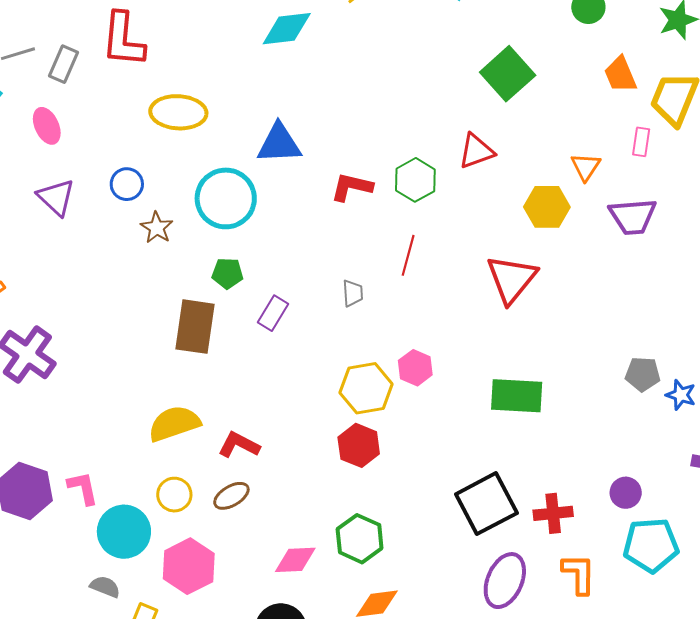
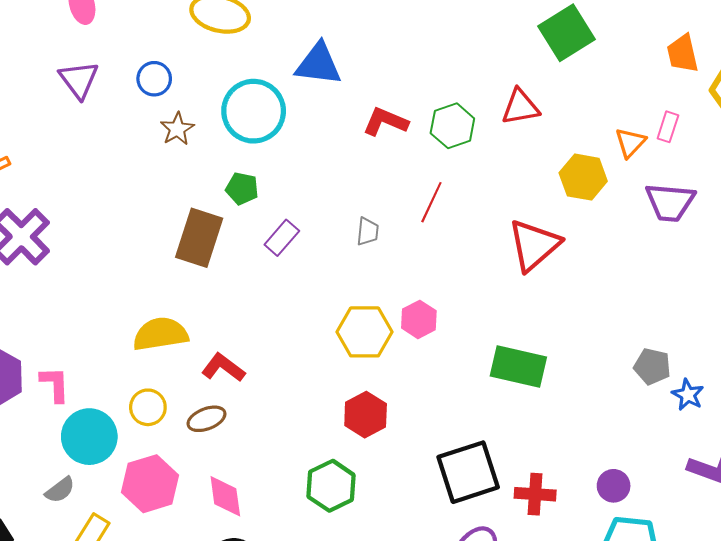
pink rectangle: (641, 142) -> (668, 127), moved
red hexagon: (359, 445) -> (366, 415), moved
pink diamond: (295, 560) -> (225, 496), moved, turned 75
gray semicircle: (105, 587) -> (60, 490), turned 112

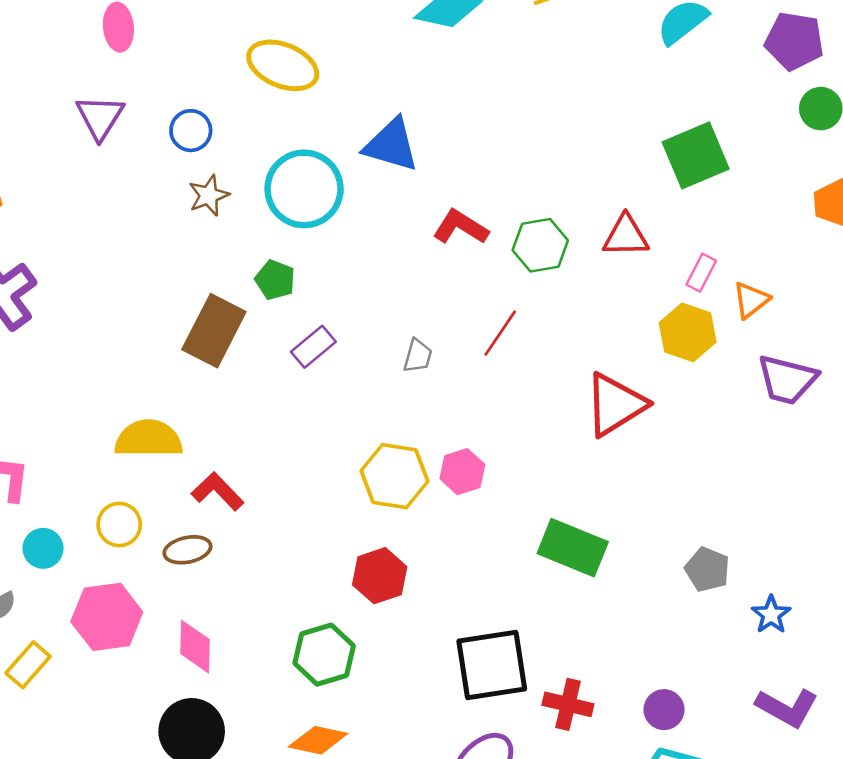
pink rectangle: (668, 127) -> (701, 273), moved
gray pentagon: (652, 366) -> (707, 569), moved
cyan circle: (89, 437) -> (43, 548), size x0.6

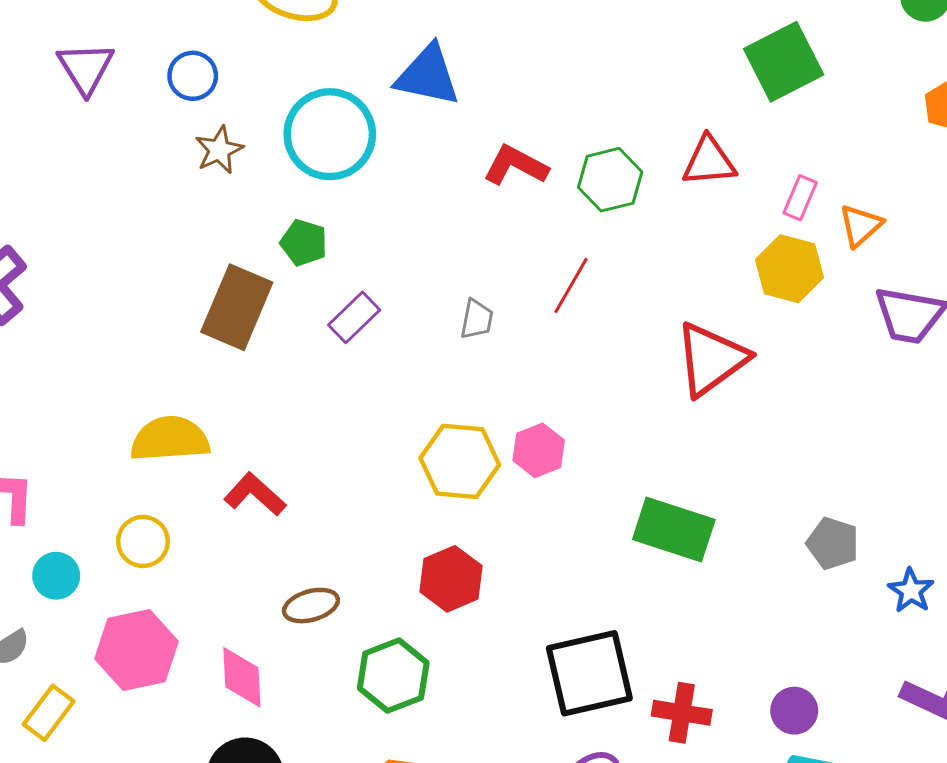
brown ellipse: (187, 550) -> (311, 606), moved

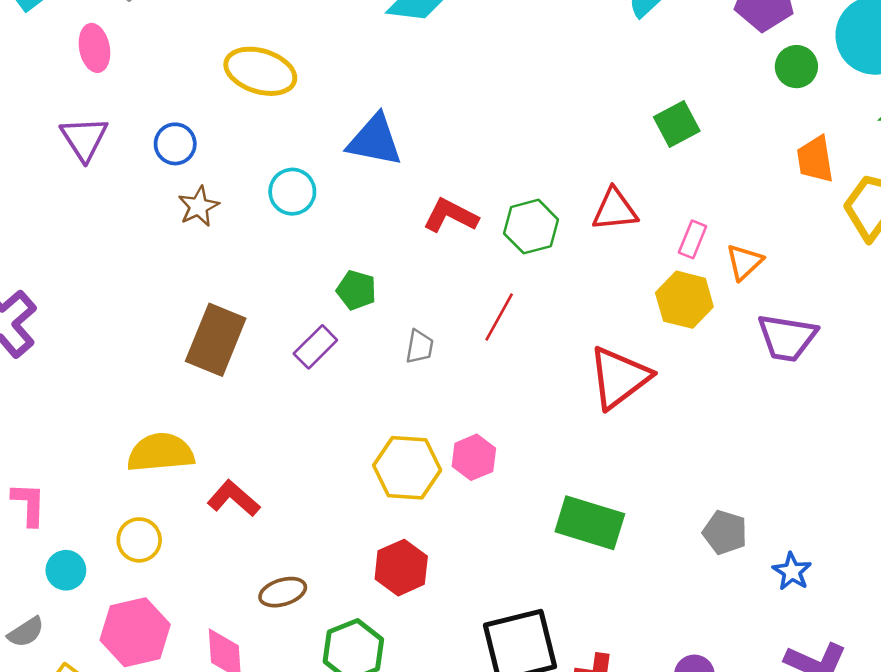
green square: (784, 62) -> (677, 124), size x0.7
cyan circle: (330, 134) -> (292, 192), size x0.6
green pentagon: (304, 243) -> (356, 290), moved

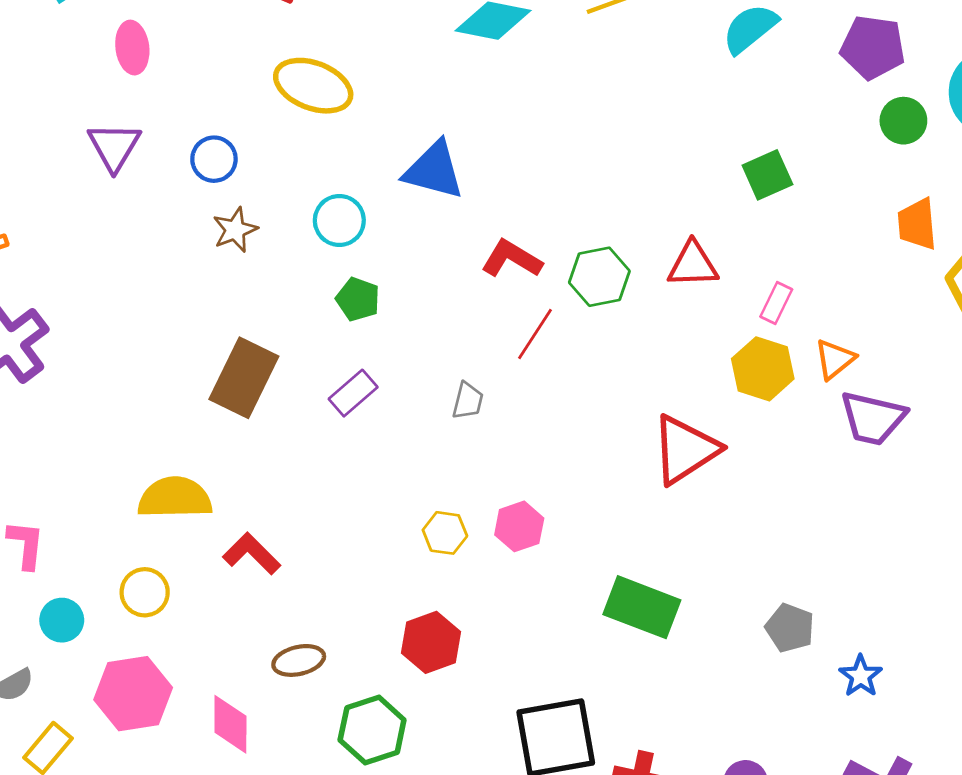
orange triangle: (744, 262) -> (835, 359), moved
green pentagon: (356, 290) -> (358, 299), moved
red line: (499, 317) -> (535, 334), moved
yellow hexagon: (407, 468) -> (445, 533), size x0.6

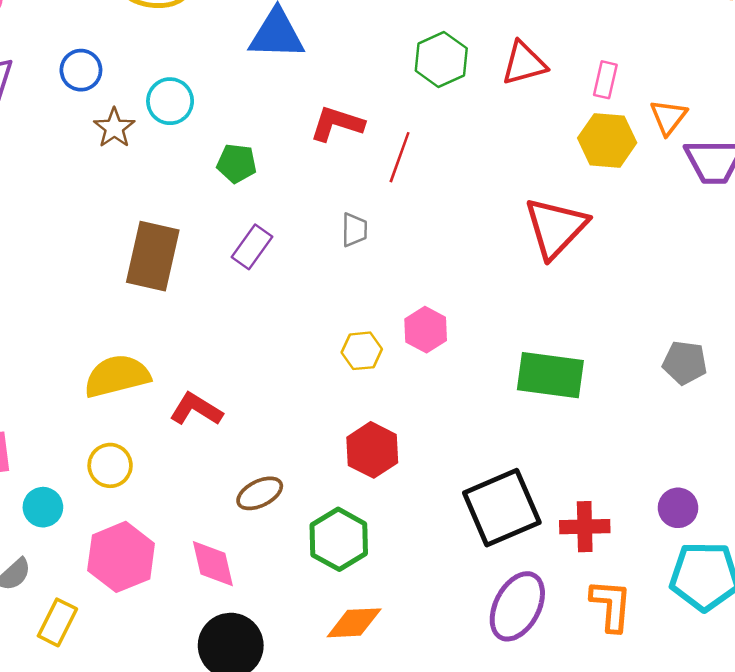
cyan circle: (339, 220) -> (170, 101), moved
red L-shape: (512, 259) -> (337, 124), moved
green hexagon: (599, 277) -> (441, 60), moved

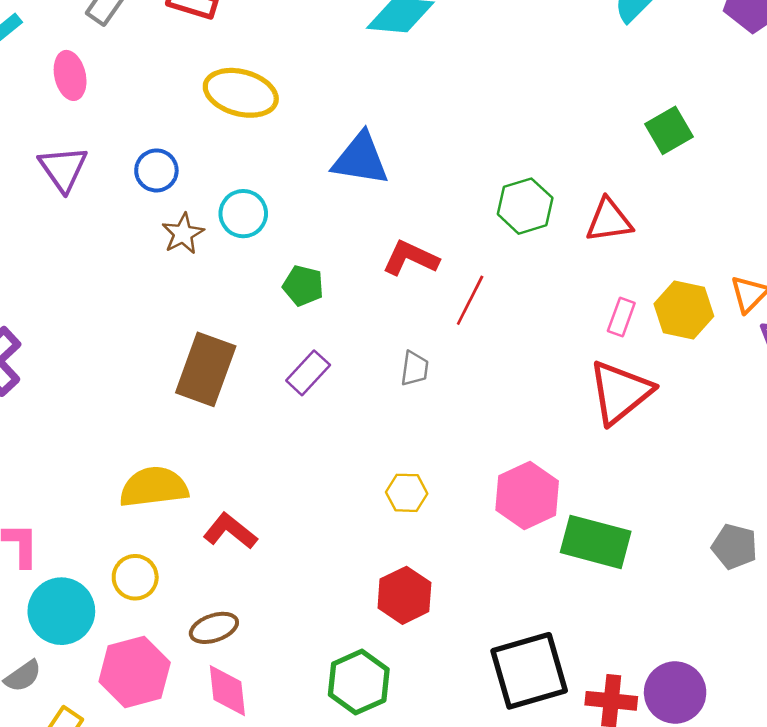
pink rectangle: (605, 80) -> (621, 317), moved
pink hexagon: (426, 330) -> (527, 496), moved, size x1.4
brown ellipse: (260, 493) -> (214, 628), moved
cyan circle: (43, 507) -> (61, 611), size x1.6
purple circle: (678, 508) -> (675, 693), moved, size x1.5

